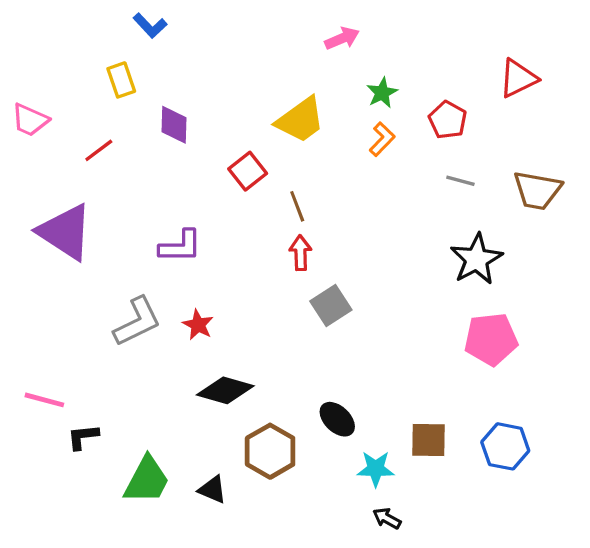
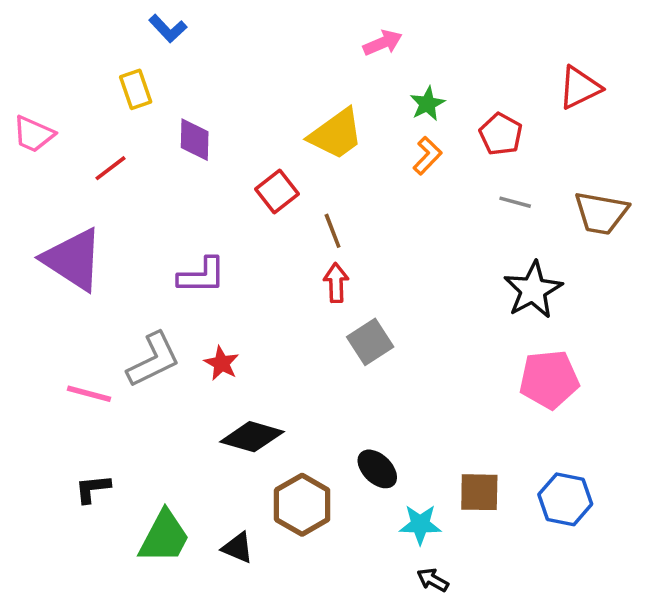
pink line: (44, 400) -> (89, 394), moved

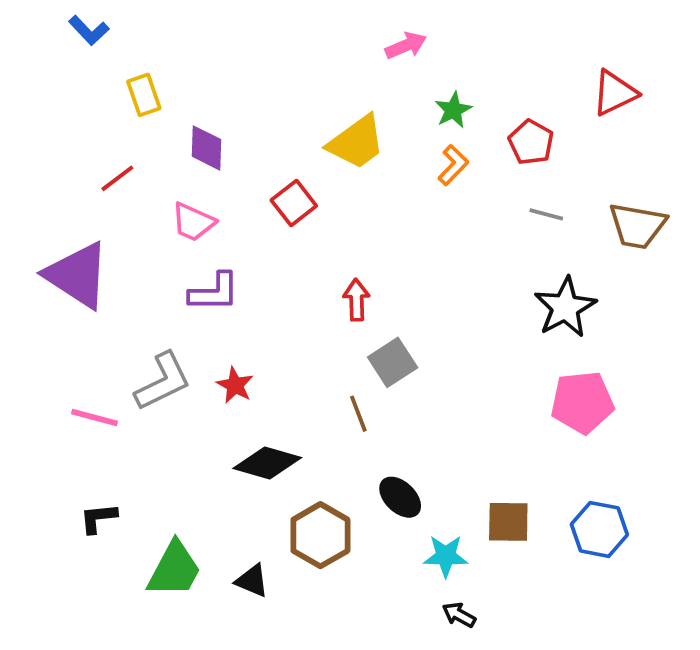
blue L-shape: (168, 29) -> (89, 30), moved
pink trapezoid: (34, 134) -> (193, 222), moved
brown line: (333, 231) -> (358, 414), moved

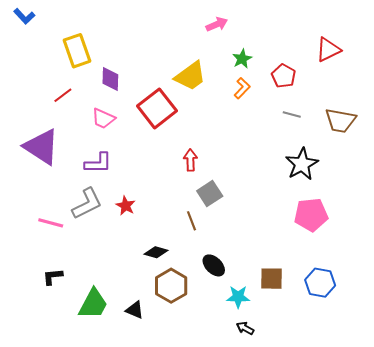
blue L-shape: (89, 30) -> (24, 16), moved
yellow rectangle: (144, 95) -> (77, 51), size x1.5
red square: (294, 203) -> (157, 108), size x1.6
purple L-shape: (214, 292) -> (98, 163), moved
black diamond: (267, 463) -> (156, 252), moved, size x0.7

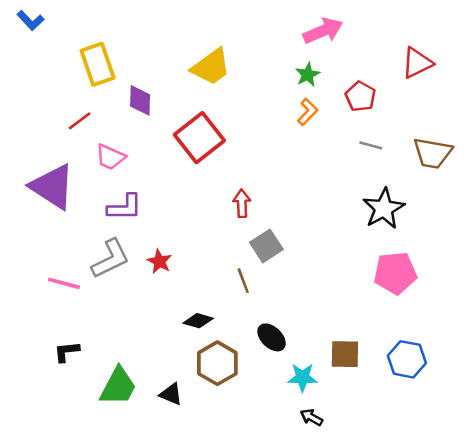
pink arrow: (217, 24) -> (323, 31), moved, size x1.4
yellow trapezoid: (190, 76) -> (211, 67), moved
pink trapezoid: (103, 119) -> (110, 157), moved

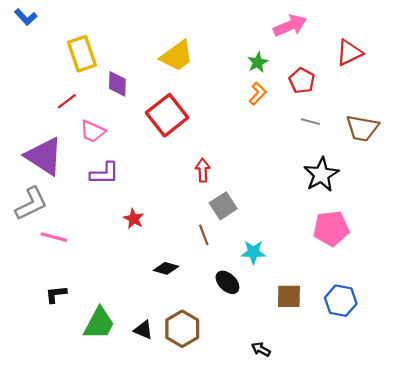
pink arrow: (323, 31) -> (290, 26), moved
gray L-shape: (110, 259) -> (31, 204), moved
brown hexagon: (217, 363) -> (182, 329), moved
cyan star: (302, 377) -> (253, 252), moved

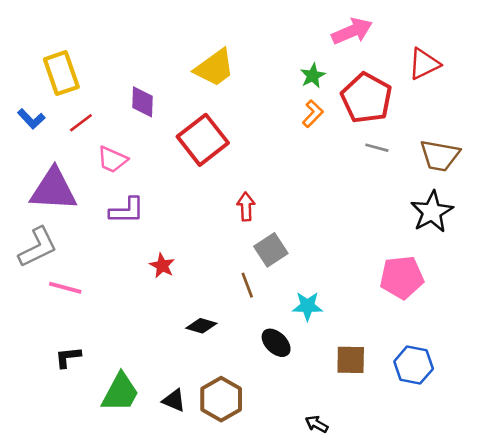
blue L-shape: (26, 17) -> (31, 119), moved
yellow rectangle: (82, 54) -> (61, 73), moved
red pentagon: (302, 81) -> (366, 98), size x1.6
purple triangle: (44, 156) -> (53, 190), turned -30
black star: (321, 175) -> (432, 212), moved

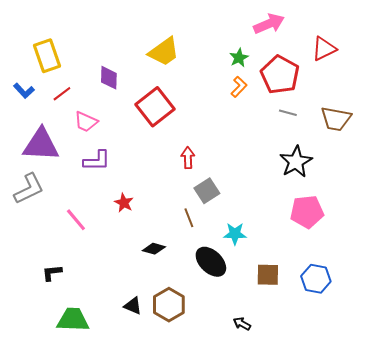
black star: (432, 212) -> (296, 162), moved
pink line: (65, 288) -> (76, 220), moved, turned 35
black ellipse: (276, 343) -> (211, 262), size x1.4
green trapezoid: (120, 393) -> (73, 320), moved, turned -116

